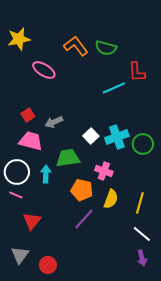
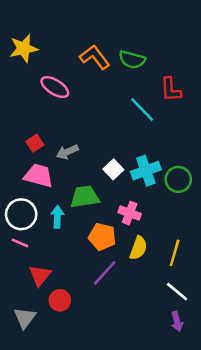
cyan line: (114, 88) -> (142, 110), turned 70
red circle: (48, 265) -> (60, 300), moved

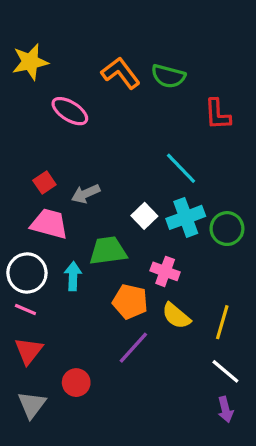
cyan line: (142, 110) -> (181, 168), moved
yellow semicircle: (138, 248) -> (176, 316), turned 110
red triangle: (40, 275) -> (29, 351), moved

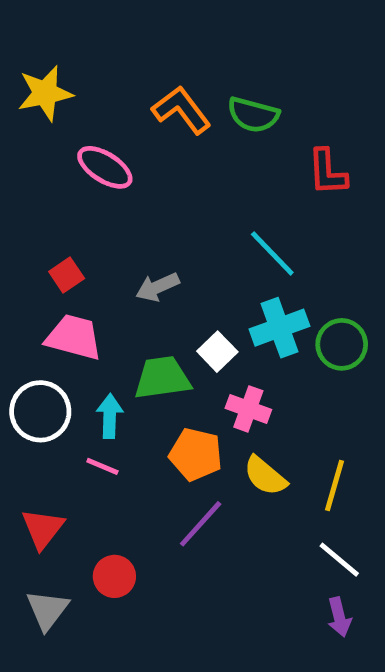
gray arrow: (86, 194) -> (157, 287), moved
white square: (144, 216) -> (217, 352), moved
pink line: (25, 310) -> (102, 466), moved

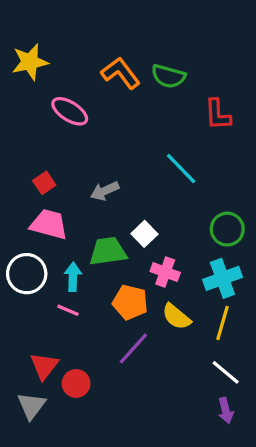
cyan cross: (279, 328) -> (222, 278), moved
red triangle: (43, 529) -> (44, 366), moved

